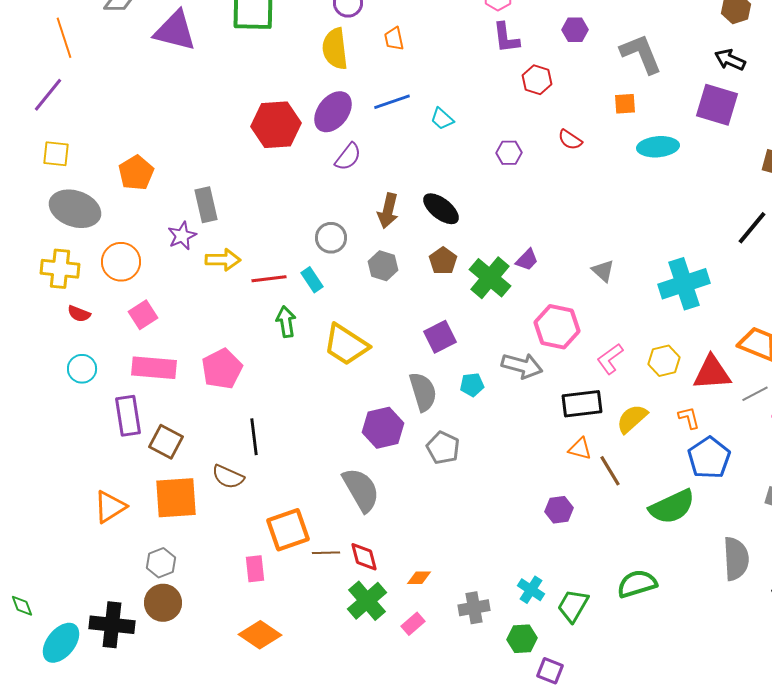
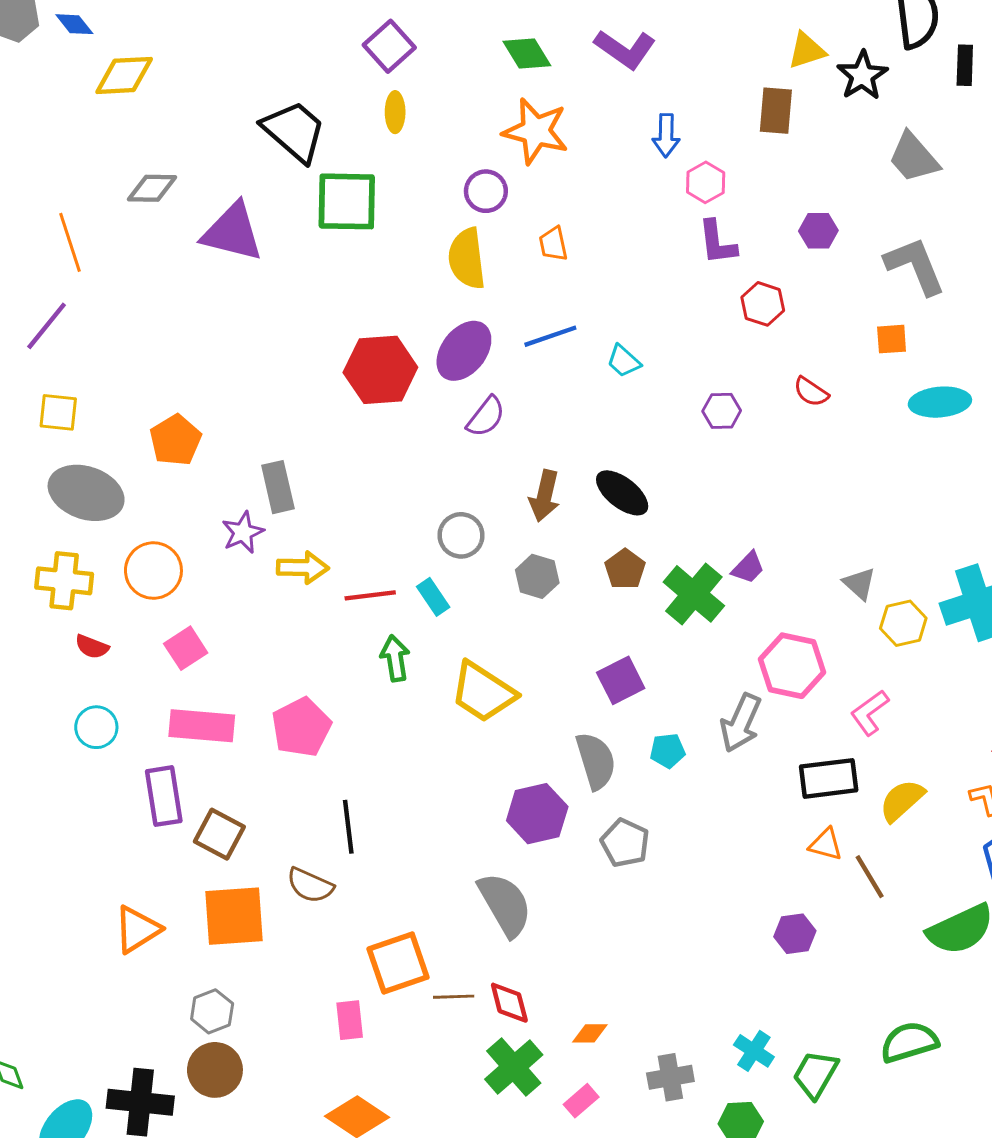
yellow hexagon: (664, 361) -> (903, 623), moved
gray arrow: (522, 366) -> (741, 723), turned 99

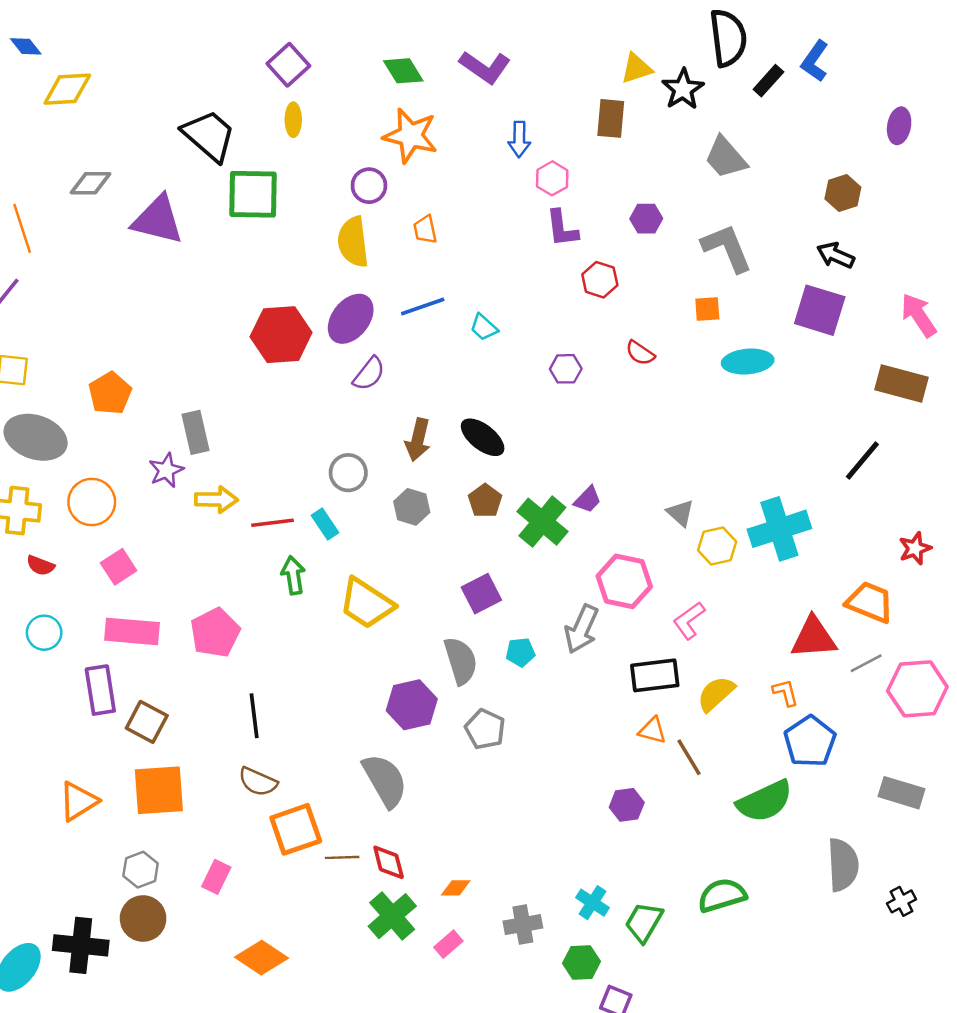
black rectangle: (965, 65) -> (768, 81), turned 40
brown semicircle: (310, 885) -> (258, 782), moved
pink rectangle: (350, 1020) -> (216, 877), moved, turned 32

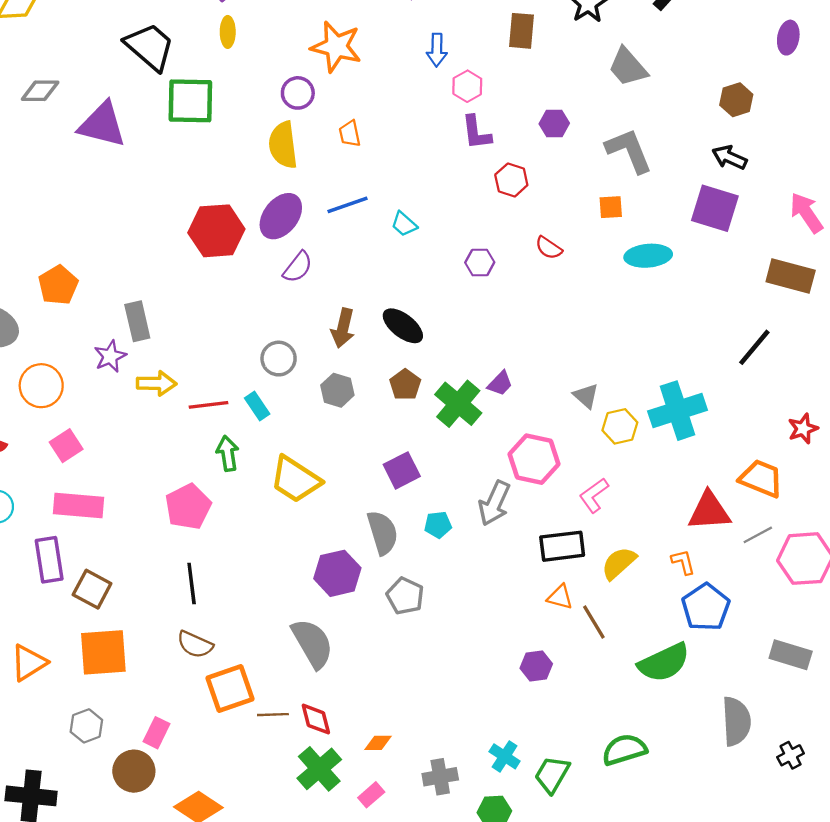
pink pentagon: (215, 633) -> (188, 507), moved
brown circle: (143, 918) -> (134, 771), moved

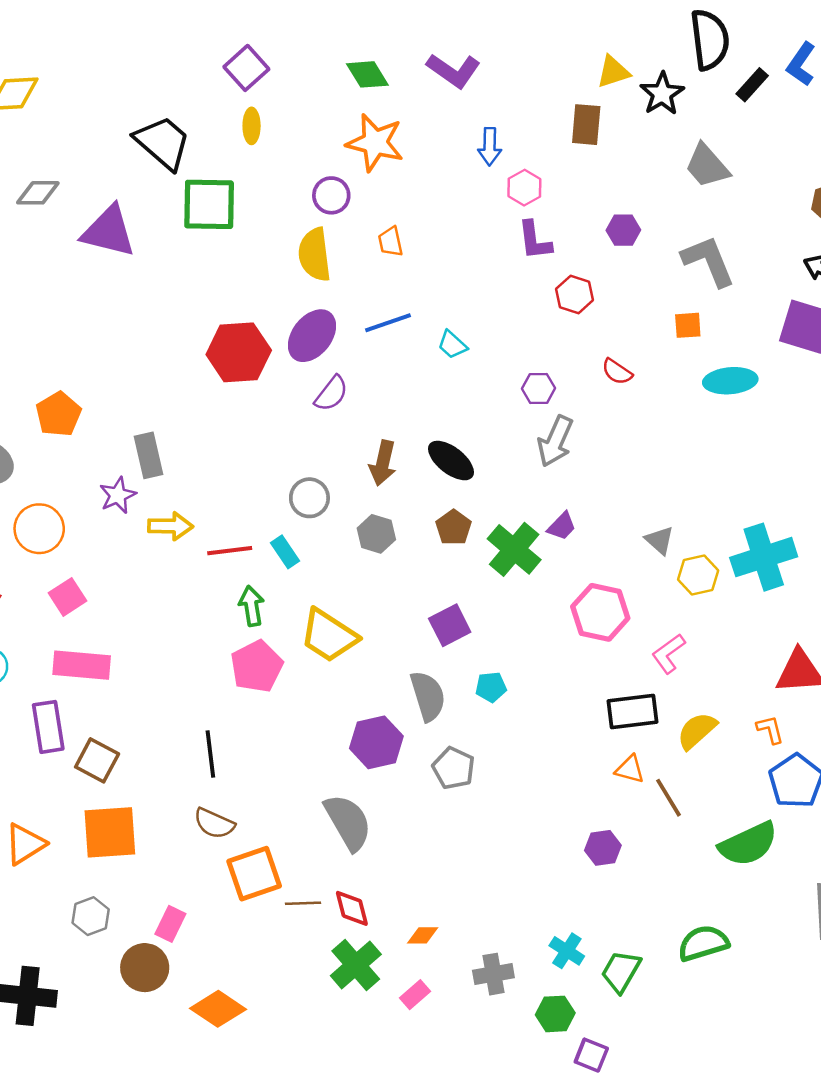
gray arrow: (494, 503) -> (555, 441), moved
pink pentagon: (188, 507) -> (257, 666), moved

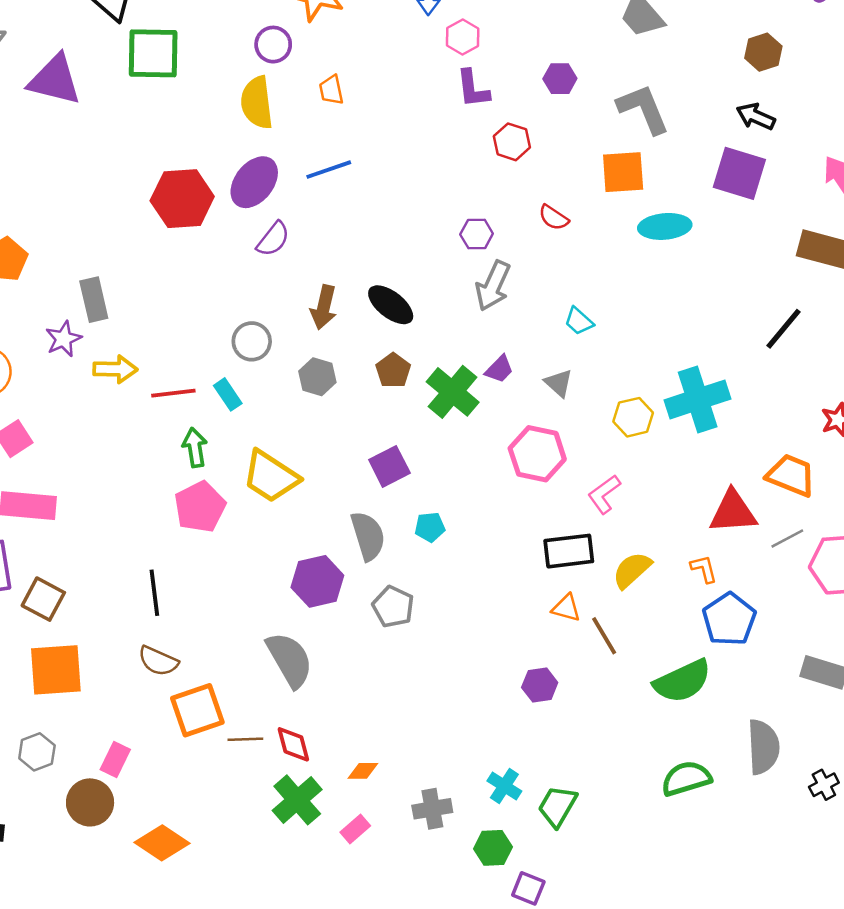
orange square: (688, 325) -> (623, 172), size x1.6
cyan trapezoid: (452, 345) -> (579, 321), moved
gray triangle: (659, 540) -> (559, 383), moved
green semicircle: (703, 943) -> (686, 778), moved

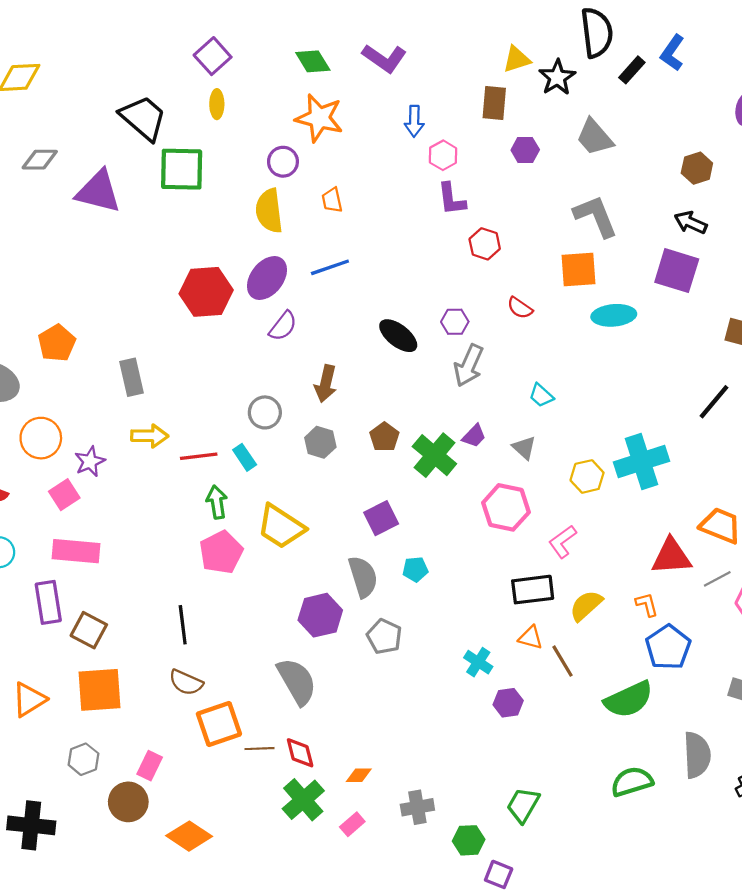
purple hexagon: (560, 79) -> (525, 150), moved
black ellipse: (391, 305) -> (398, 336), moved
purple star: (63, 339) -> (90, 462), moved
cyan cross: (504, 786) -> (478, 662), moved

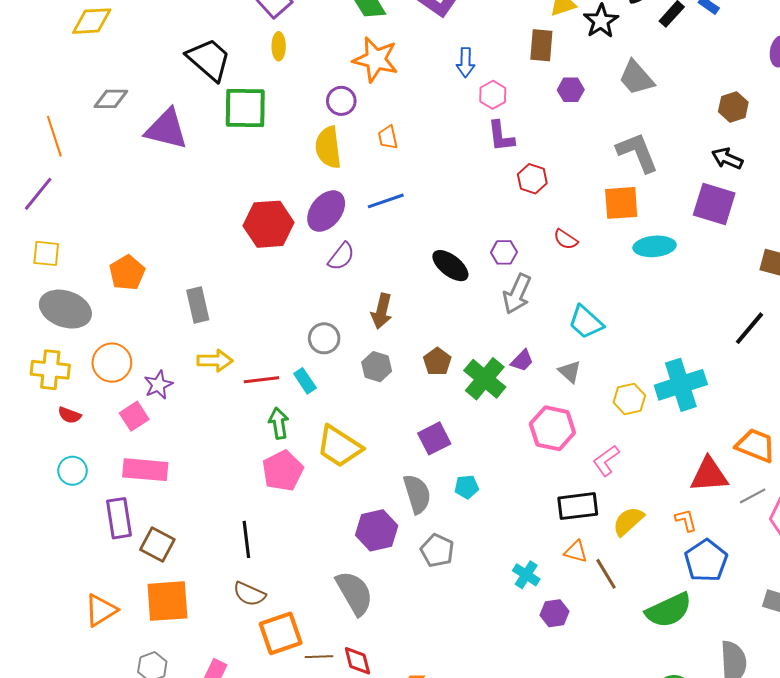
cyan trapezoid: (541, 395) -> (586, 322), size x1.5

